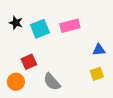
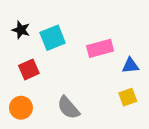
pink rectangle: (70, 26) -> (100, 48), moved
red square: (29, 62) -> (29, 69), moved

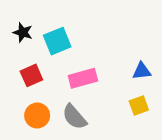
pink rectangle: (100, 48) -> (83, 78), moved
orange circle: (21, 108) -> (37, 115), moved

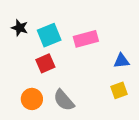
red square: (31, 75) -> (45, 63), moved
pink rectangle: (83, 78) -> (86, 39), moved

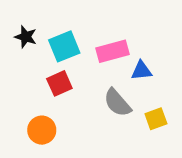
blue triangle: (122, 61) -> (141, 71), moved
gray semicircle: (64, 100) -> (117, 103), moved

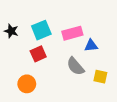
black star: (26, 37) -> (11, 31), moved
yellow square: (156, 119) -> (100, 77), turned 32

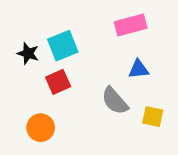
black star: (11, 31) -> (28, 53), moved
pink rectangle: (72, 33) -> (131, 25), moved

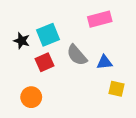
blue triangle: (139, 69) -> (104, 62), moved
gray semicircle: (115, 101) -> (77, 55), moved

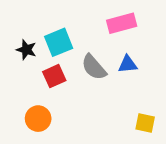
blue triangle: (104, 62) -> (128, 64), moved
yellow square: (116, 89) -> (145, 123), moved

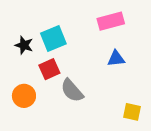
gray semicircle: (94, 67) -> (72, 91), moved
orange circle: (38, 119) -> (24, 96), moved

